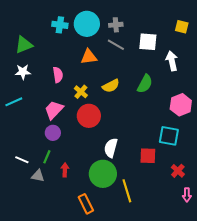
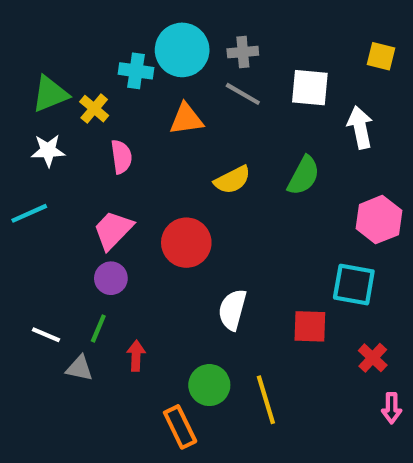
cyan cross: (60, 25) -> (136, 71), moved
yellow cross: (81, 92) -> (94, 109), moved
green circle: (103, 174) -> (209, 385), moved, size x0.7

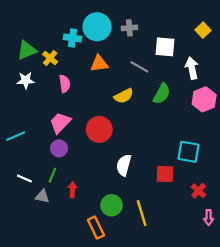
yellow square: (381, 56) -> (203, 30), turned 32
gray line: (243, 94) -> (139, 67), moved
cyan line: (29, 213) -> (16, 136), moved
pink hexagon: (379, 220) -> (204, 99), moved

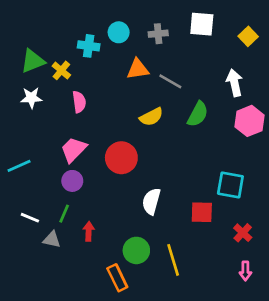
cyan circle: (97, 27) -> (119, 32), size x0.6
white square: (165, 47) -> (202, 24), moved
orange triangle: (99, 64) -> (138, 69), moved
pink arrow: (209, 218) -> (245, 271), moved

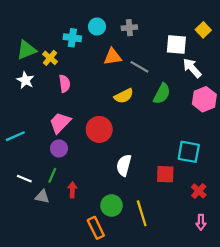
white square: (202, 24) -> (176, 44), moved
white arrow: (235, 83) -> (192, 68), turned -30
white star: (31, 98) -> (25, 80), turned 30

